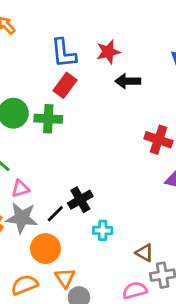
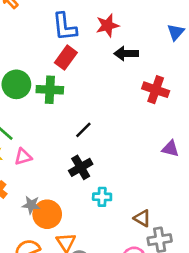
red cross: (158, 140) -> (156, 90), moved
black line: (55, 214) -> (83, 130), moved
gray star: (22, 218) -> (31, 205), moved, size x0.6

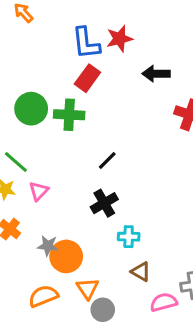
red star: (107, 25) -> (119, 39), moved
pink triangle: (23, 157) -> (39, 191), turned -30
brown triangle: (142, 218) -> (141, 272), moved

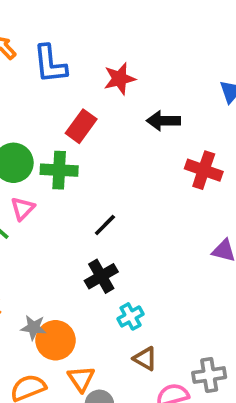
blue L-shape: (86, 43) -> (50, 64), moved
pink triangle: (39, 191) -> (23, 209), moved
cyan cross: (129, 237) -> (131, 316), turned -30

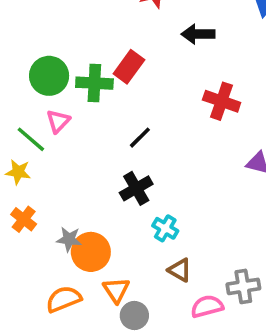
red rectangle: (81, 126) -> (129, 67), moved
red cross: (204, 170) -> (222, 101), moved
cyan cross: (131, 316) -> (165, 228), turned -30

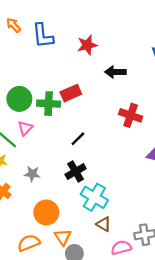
red rectangle: (129, 67) -> (71, 93), turned 30
cyan cross: (165, 228) -> (94, 197), size x1.6
gray star: (69, 239) -> (32, 174), moved

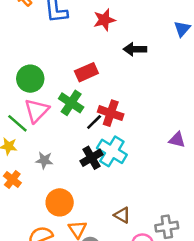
green cross: (49, 104) -> (71, 103), moved, turned 30
red cross: (131, 115) -> (111, 113), moved
pink triangle: (25, 128) -> (37, 111), size x1.5
cyan cross: (94, 197) -> (112, 151), moved

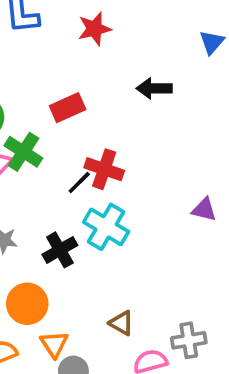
black arrow: (135, 49) -> (154, 88), moved
green cross: (71, 103) -> (23, 152), moved
black cross: (92, 158) -> (60, 250), moved

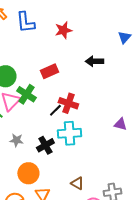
cyan cross: (106, 227) -> (69, 133), turned -35

